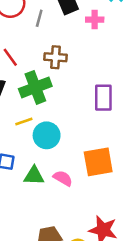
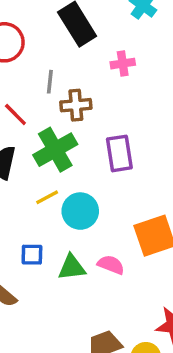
gray line: (39, 18) -> (50, 82), moved
pink cross: (95, 20) -> (123, 64), moved
purple rectangle: (103, 98) -> (119, 153), moved

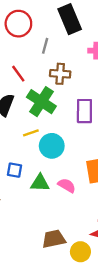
gray line: (50, 82) -> (45, 46), moved
green cross: (55, 150) -> (41, 102), turned -36

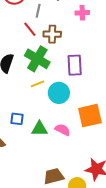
red line: (18, 74) -> (30, 29), moved
yellow line: (31, 133) -> (37, 84), moved
cyan circle: (52, 146) -> (59, 93), moved

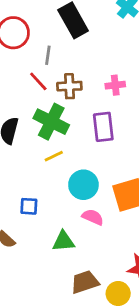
pink cross: (82, 13) -> (115, 85), moved
cyan circle: (59, 93) -> (83, 185), moved
green triangle: (39, 129) -> (63, 241), moved

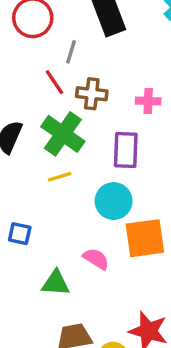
cyan circle: (83, 185) -> (114, 201), moved

